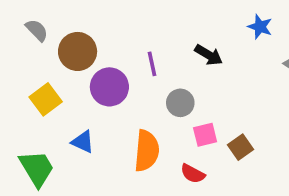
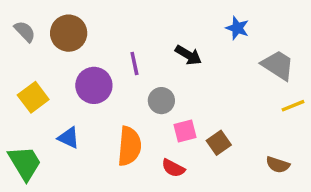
brown circle: (78, 51) -> (69, 33), moved

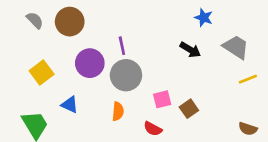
black arrow: (188, 55) -> (190, 50), moved
gray circle: (161, 101) -> (126, 75), moved, size x1.5
orange semicircle: (129, 146) -> (118, 111), size x0.6
brown semicircle: (278, 165) -> (248, 129), moved

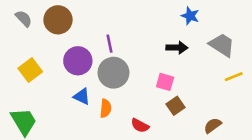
black arrow: (190, 50) -> (177, 48), turned -30
pink square: (162, 99) -> (165, 82), moved, turned 30
blue triangle: (70, 105) -> (82, 96), moved
brown semicircle: (248, 129) -> (213, 126), moved, turned 126

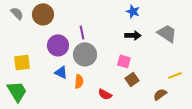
blue star: (190, 16) -> (133, 11), moved
yellow square: (30, 70) -> (22, 62), moved, turned 30
yellow line: (234, 77) -> (175, 75), moved

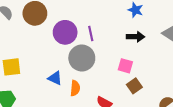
purple line: (82, 32) -> (91, 33), moved
purple circle: (58, 45) -> (65, 32), moved

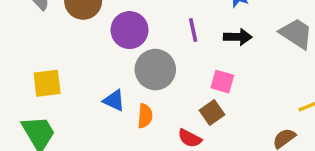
purple line: (91, 33) -> (193, 30), moved
brown square: (134, 86) -> (212, 112), moved

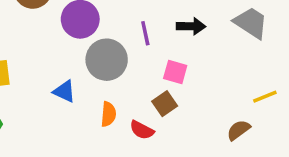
purple line: (193, 30) -> (145, 33), moved
orange semicircle: (145, 116) -> (108, 114), moved

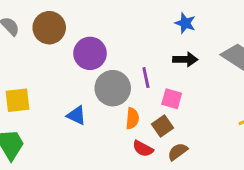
purple line: (145, 33) -> (146, 78), moved
orange semicircle: (108, 114) -> (132, 118), moved
brown semicircle: (239, 130) -> (178, 152), moved

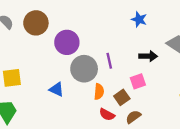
black arrow: (185, 59) -> (148, 56), moved
pink square: (172, 99) -> (138, 81), moved, turned -35

